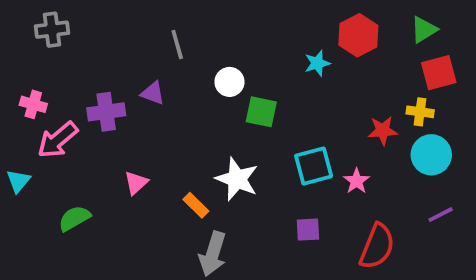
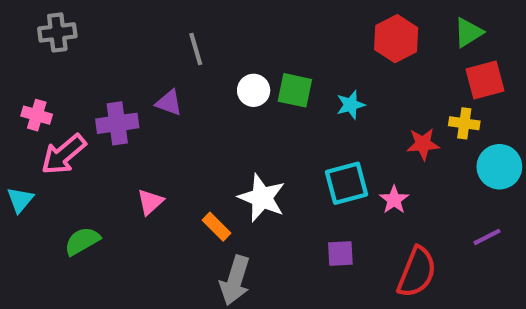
cyan star: (317, 63) -> (351, 105), moved
green square: (261, 112) -> (295, 90), moved
cyan circle: (431, 155) -> (499, 167), moved

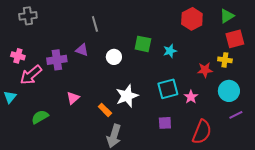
white circle: (254, 90) -> (114, 57), moved
cyan circle: (499, 167) -> (229, 91), moved
white star: (262, 198) -> (127, 96), turned 30

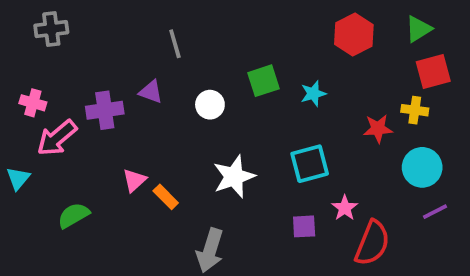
green square: (143, 44) -> (263, 81), turned -30
pink star: (191, 97) -> (345, 208), moved
orange rectangle: (105, 110) -> (166, 197), moved

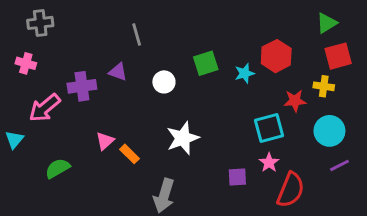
red hexagon: (354, 35) -> (276, 56), moved
pink cross: (33, 103) -> (26, 63), moved
cyan square: (310, 164) -> (269, 128), moved

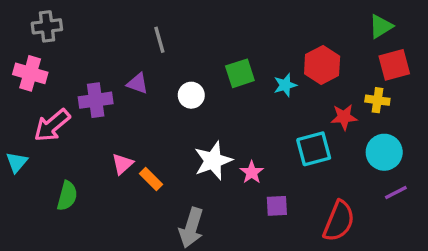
pink cross: (26, 63) -> (30, 73), size x1.4
pink star: (269, 163) -> (252, 172), moved
green semicircle: (58, 168) -> (67, 196), turned 135

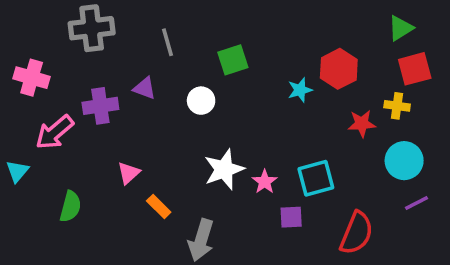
gray cross: (47, 26) -> (92, 28), moved, size x1.4
green square: (240, 73) -> (233, 60), moved
cyan square: (314, 149) -> (316, 178), moved
orange rectangle: (151, 179) -> (159, 207), moved

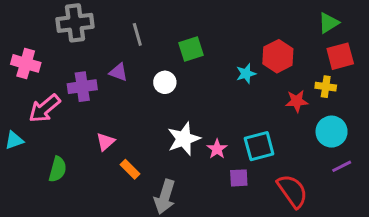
cyan triangle: (17, 171) -> (14, 140), turned 30
red semicircle: (356, 233) -> (292, 191), turned -57

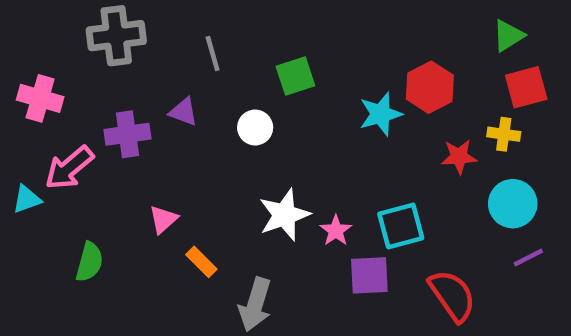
cyan star: (246, 74) -> (381, 114), size x1.4
cyan triangle: (14, 140) -> (27, 199), moved
purple square: (239, 178) -> (369, 275), size x1.4

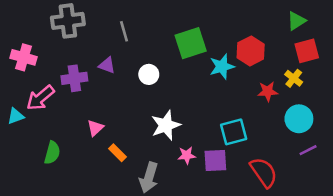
green square: (295, 76) -> (191, 43), moved, size x1.4
yellow cross: (504, 134) -> (294, 78), turned 30
pink star: (336, 231) -> (187, 155), moved, turned 30

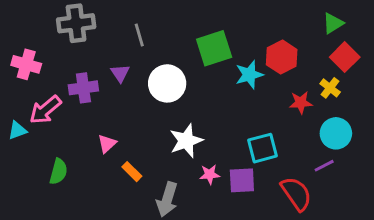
red square: (307, 51) -> (345, 57), turned -30
purple triangle: (107, 65) -> (120, 73), turned 36
white circle: (149, 74) -> (167, 83), size x1.6
purple line: (308, 150) -> (324, 166), moved

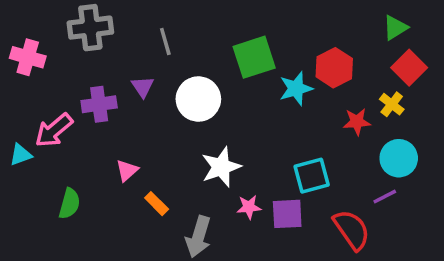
pink cross: (26, 64) -> (28, 57), moved

